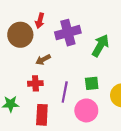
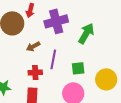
red cross: (35, 83) -> (35, 72), moved
purple line: (65, 92) -> (53, 59), moved

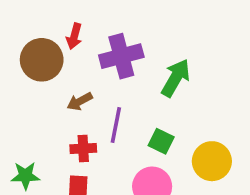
green square: (78, 68) -> (161, 141), turned 32

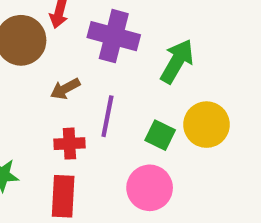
purple cross: (121, 56) -> (114, 36), turned 30
yellow circle: (212, 161) -> (206, 125), moved

